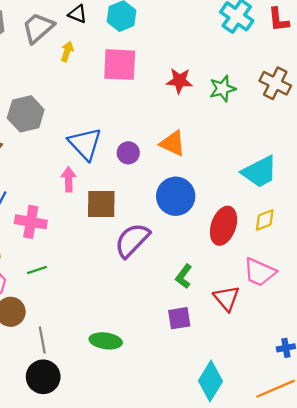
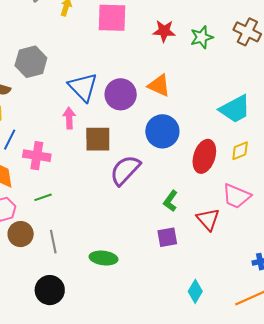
purple circle: (128, 153) -> (121, 94), size x1.6
gray line: (42, 340) -> (53, 242), moved
cyan diamond: (211, 381) -> (195, 291), size x0.7

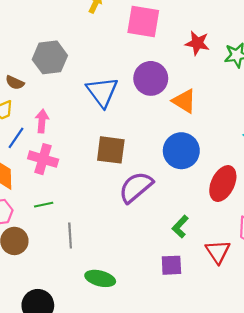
purple circle: (121, 94) -> (151, 78), moved
pink arrow: (69, 118) -> (42, 121), moved
gray line: (53, 242) -> (70, 235), moved

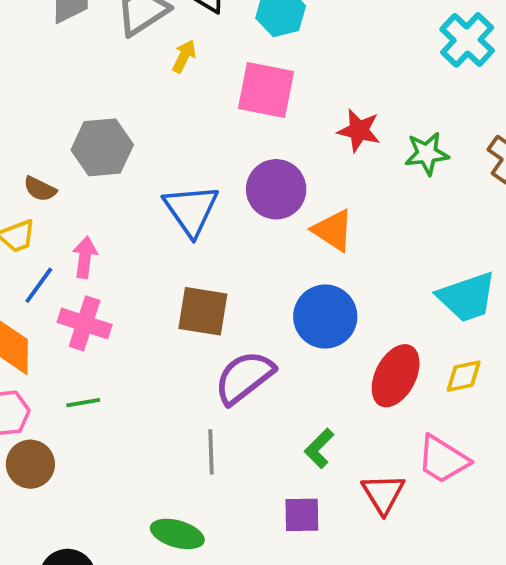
gray line: (70, 235) -> (211, 452), moved

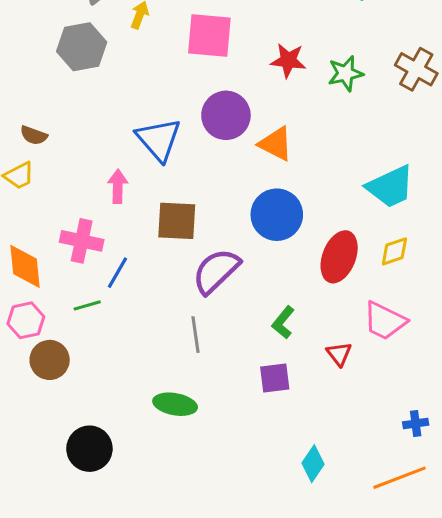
gray hexagon: (102, 147) -> (82, 47), moved
pink arrow: (85, 257) -> (118, 186), moved
blue line: (39, 285) -> (118, 273), moved
red triangle: (383, 494) -> (339, 354), size x0.7

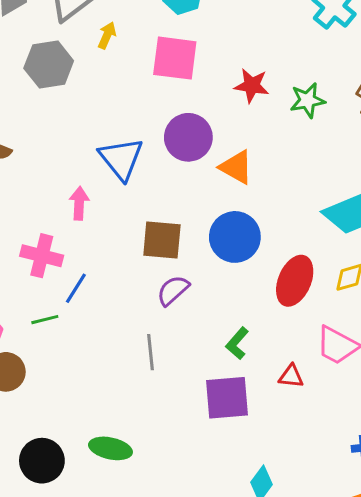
brown square: (177, 221) -> (162, 240), moved
purple semicircle: (216, 271) -> (173, 290), size x0.7
red triangle: (339, 354) -> (291, 376), turned -48
purple square: (275, 378) -> (227, 398), size x1.5
green ellipse: (175, 404) -> (110, 448), moved

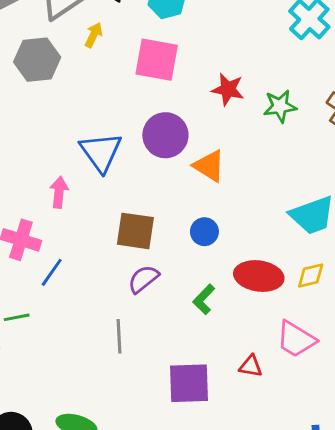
blue circle: (235, 237) -> (204, 232), size x0.6
red ellipse: (295, 281) -> (259, 276), turned 72
green line: (45, 320) -> (17, 317), moved
green L-shape: (237, 343) -> (204, 299), moved

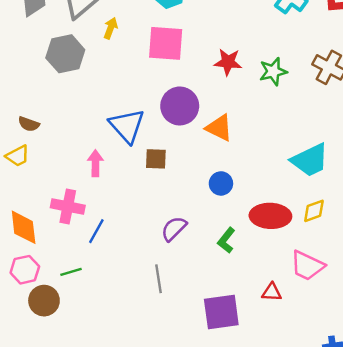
brown square: (135, 231) -> (156, 159), moved, size x0.7

